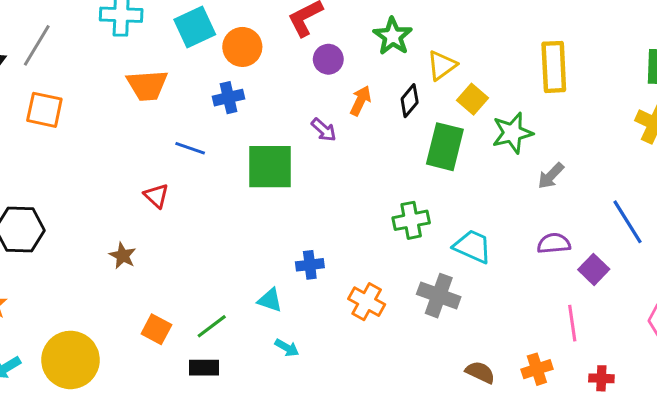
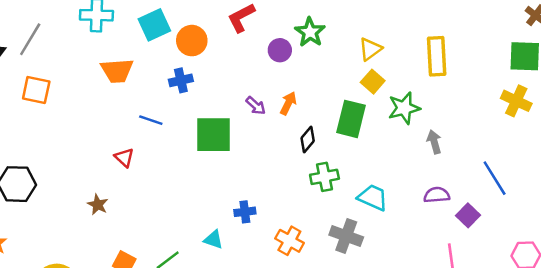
purple circle: (328, 59) -> (280, 50), moved
yellow triangle: (442, 65) -> (370, 49), moved
orange arrow: (360, 101) -> (288, 103), moved
black diamond: (410, 101) -> (308, 139), moved
gray arrow: (551, 176) -> (434, 142), turned 120

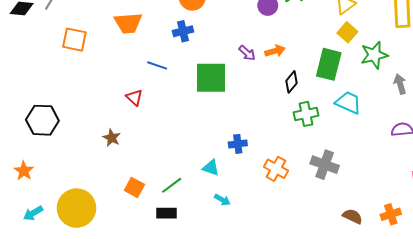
orange square: (36, 90) -> (74, 40), moved
orange arrow: (288, 103) -> (275, 51), turned 48
cyan trapezoid: (373, 197) -> (348, 103), moved

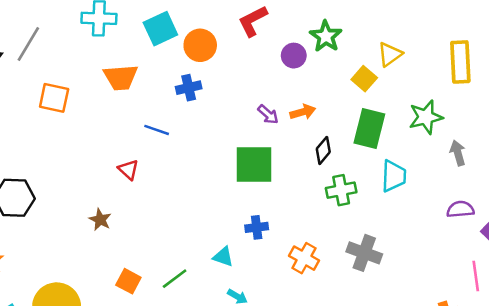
yellow square: (347, 32) -> (364, 79), moved
green square: (211, 78) -> (254, 164), moved
cyan trapezoid: (348, 103) -> (394, 176), turned 68

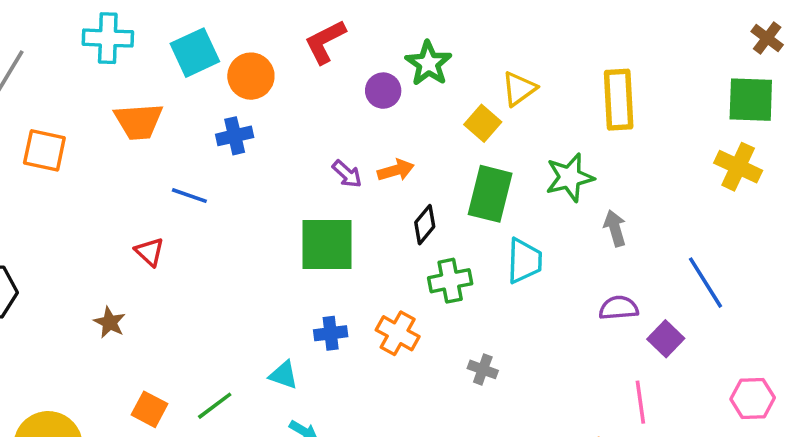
gray cross: (364, 253) -> (483, 369), size x0.6
orange cross: (304, 258) -> (398, 333), moved

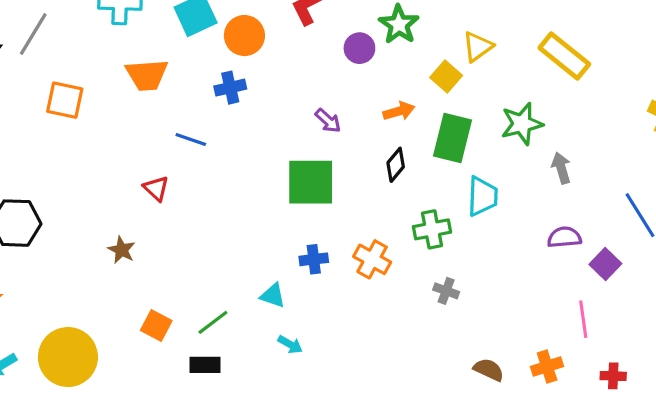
yellow rectangle: (619, 100) -> (564, 56), turned -48
orange arrow: (396, 170) -> (399, 111), moved
green cross: (450, 281) -> (432, 229), moved

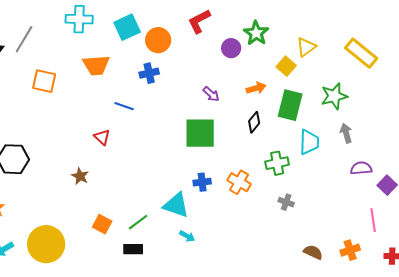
gray arrow: (561, 168) -> (346, 133), moved
cyan triangle: (273, 296) -> (176, 205), size x1.6

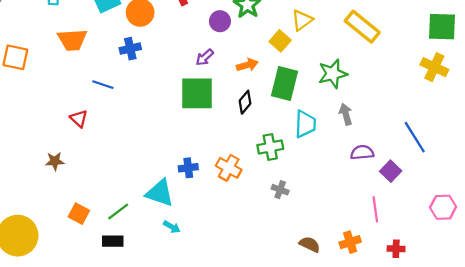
purple arrow: (211, 94) -> (205, 57), moved, turned 96
green square: (200, 133) -> (197, 93), moved
brown star: (80, 176) -> (55, 161), turned -30

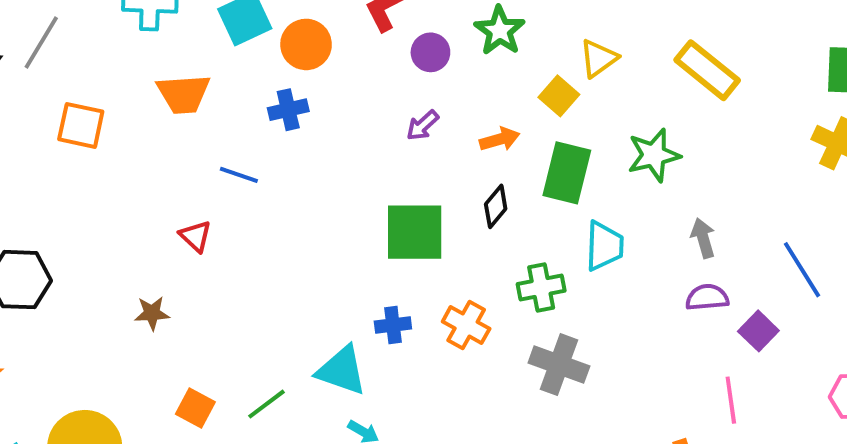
purple circle: (220, 21) -> (430, 52), moved
green square: (197, 93) -> (415, 232), moved
gray arrow: (346, 114) -> (703, 238), moved
gray cross: (280, 190) -> (559, 365), size x1.8

